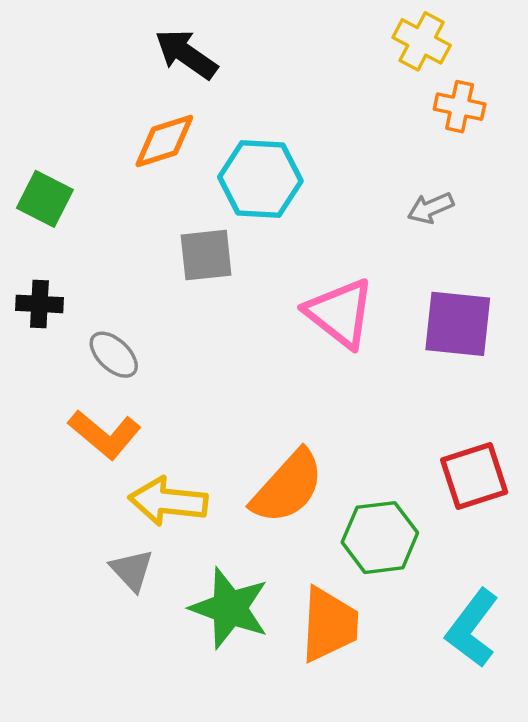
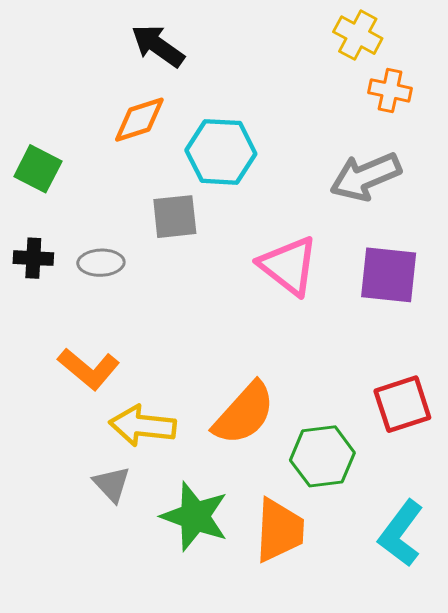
gray arrow: (431, 208) -> (365, 177), size x1.8
gray ellipse: (114, 355) -> (101, 263), moved, turned -45

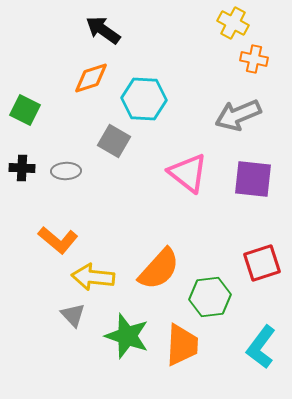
gray square: (175, 217) -> (114, 141), turned 36

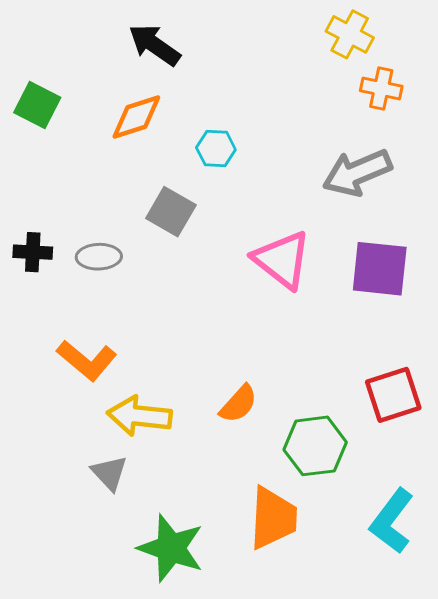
cyan hexagon: (144, 99) -> (216, 149), size x0.6
green square: (25, 110) -> (37, 105), moved
orange semicircle: (159, 269) -> (239, 404), size x0.6
green star: (127, 336) -> (171, 548), moved

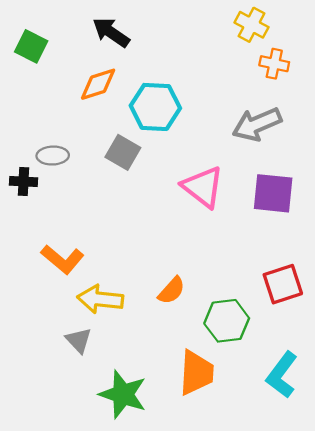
green square: (37, 105) -> (31, 46), moved
cyan hexagon: (216, 149) -> (155, 107), size x1.8
gray ellipse: (99, 257) -> (53, 156), moved

